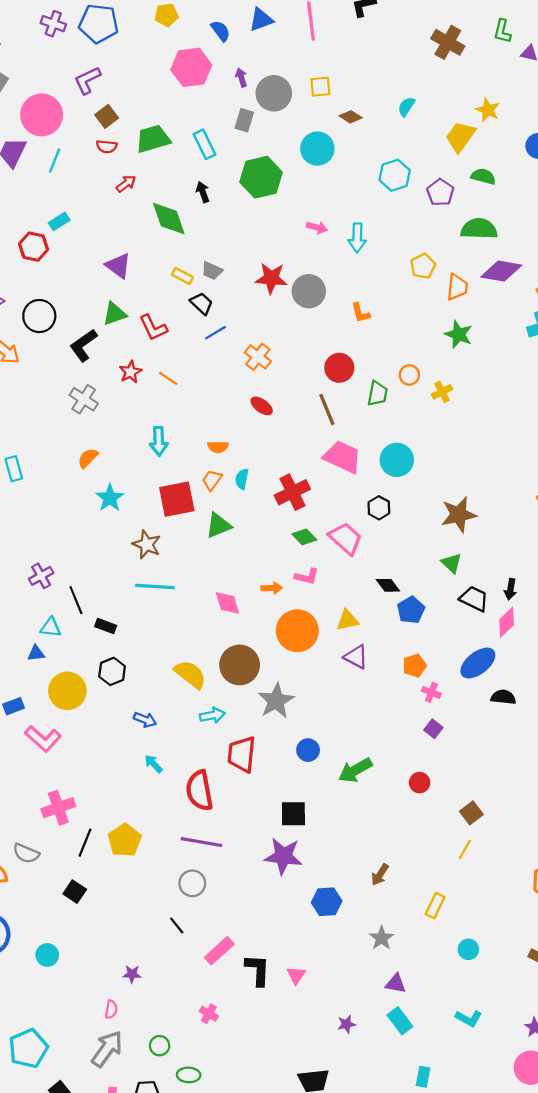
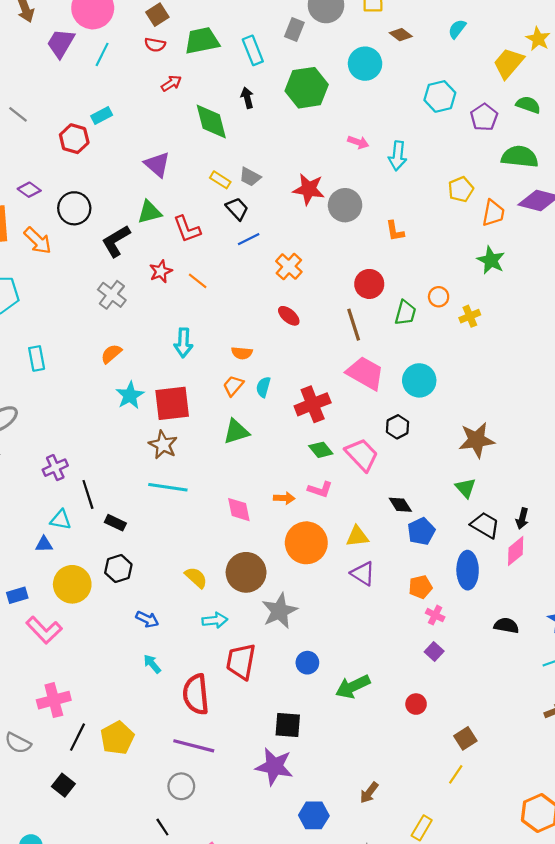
red square: (177, 499) -> (172, 403), moved
blue ellipse: (478, 663) -> (468, 570), moved, turned -57
yellow semicircle: (190, 674) -> (196, 578), size x0.7

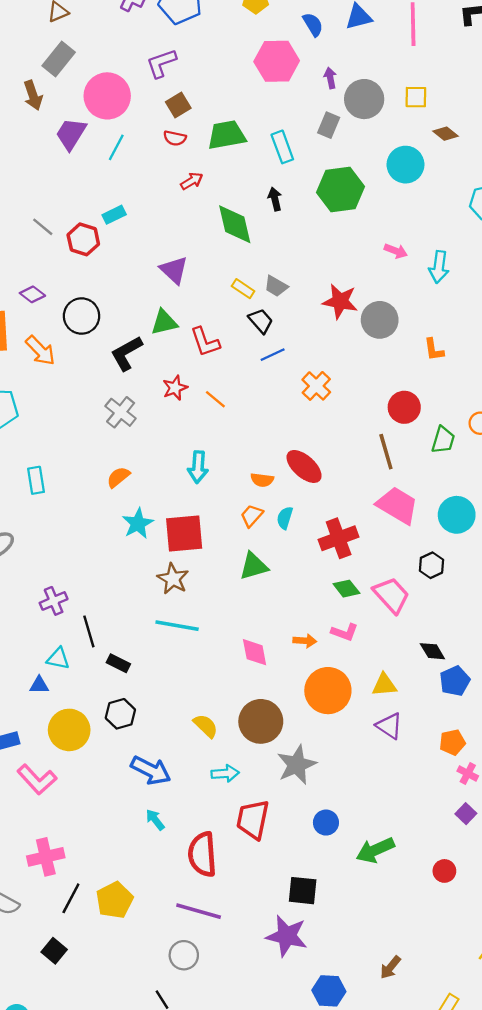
gray line: (18, 114) -> (43, 227), moved
red ellipse: (289, 316) -> (304, 466), moved, size x1.5
blue arrow: (147, 619) -> (151, 770), size x1.6

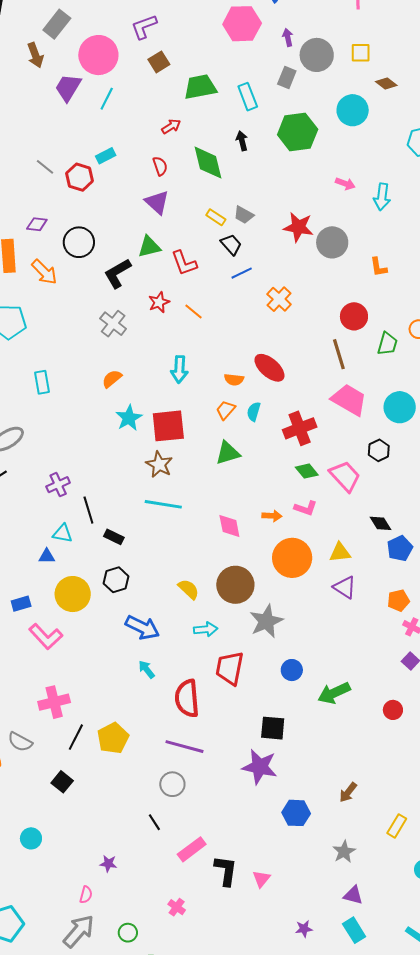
red semicircle: (175, 138) -> (160, 166), moved, turned -120
purple diamond: (32, 294) -> (37, 224), turned -30

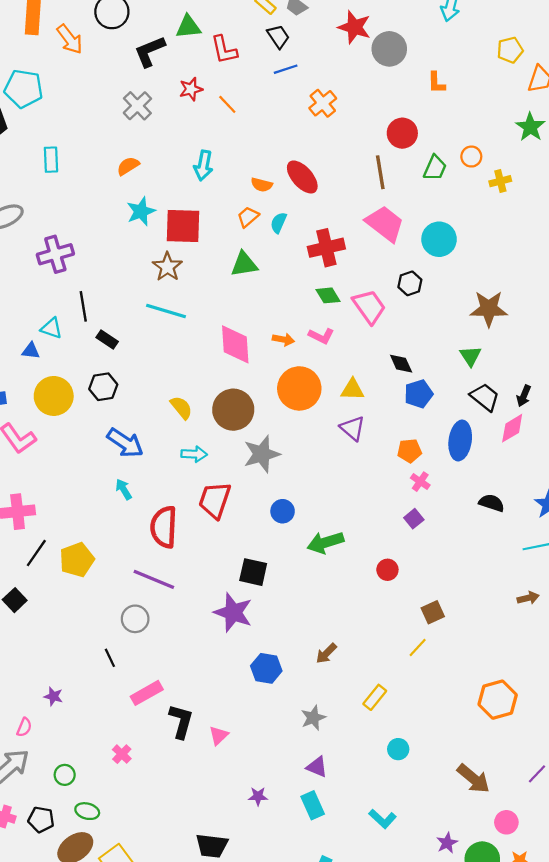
purple cross: (58, 485) -> (55, 254), moved, size x1.4
pink diamond: (229, 526) -> (235, 344), size x1.4

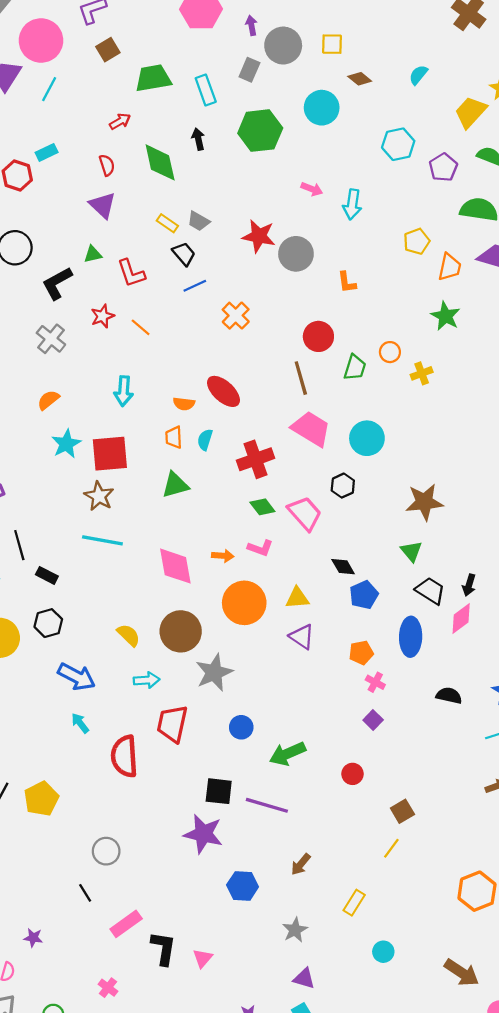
green triangle: (188, 27) -> (93, 254), size x0.7
orange trapezoid: (248, 217) -> (174, 437), turned -45
purple line: (154, 579) -> (267, 805), moved

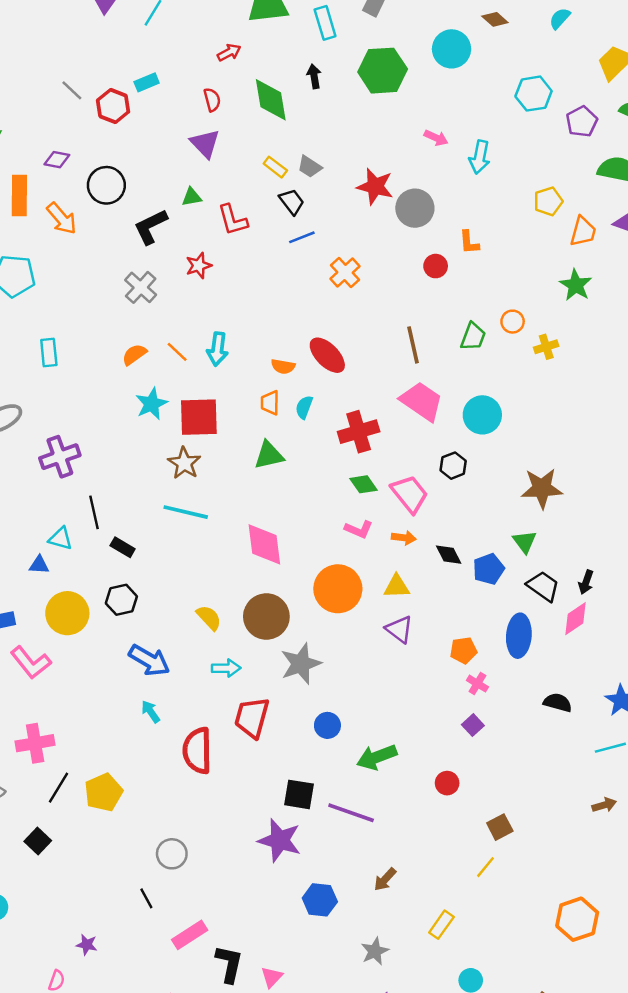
orange line: (141, 327) -> (177, 352), moved
red circle: (318, 336) -> (436, 266), moved, size x0.7
orange arrow: (223, 556) -> (404, 538), moved
blue pentagon: (364, 595) -> (489, 569), moved

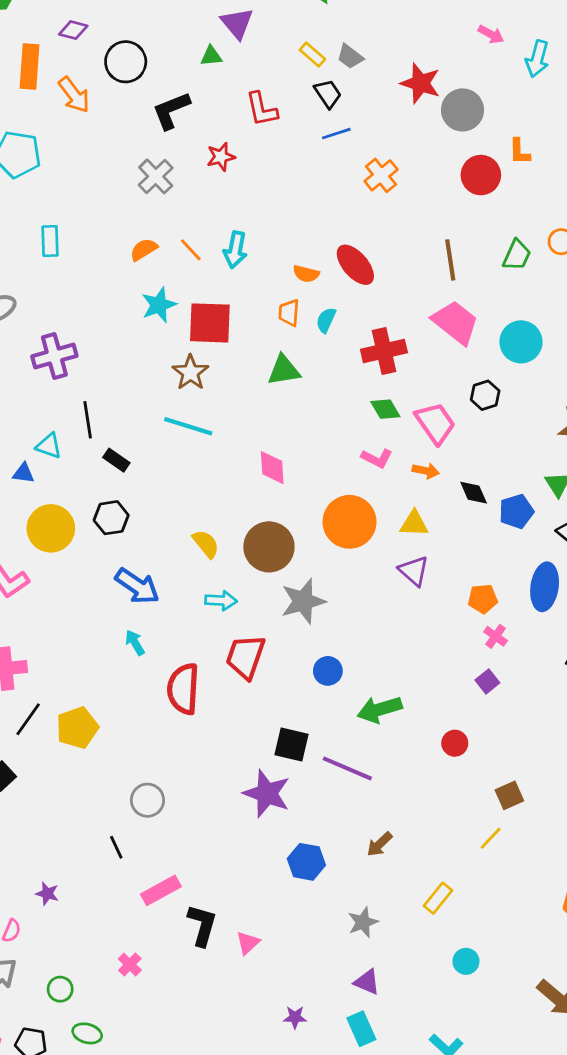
green triangle: (192, 197) -> (211, 56), moved
red circle: (436, 266) -> (481, 175), size x1.5
pink diamond: (264, 544) -> (272, 468), size x0.7

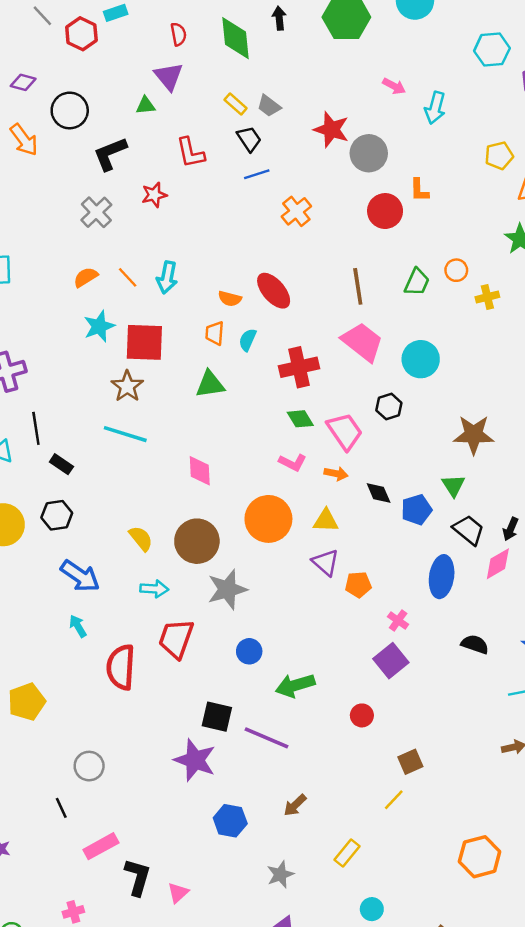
orange pentagon: (483, 599) -> (358, 585), moved
purple square: (487, 681) -> (391, 661), size x1.6
pink cross: (130, 964) -> (73, 912), turned 30

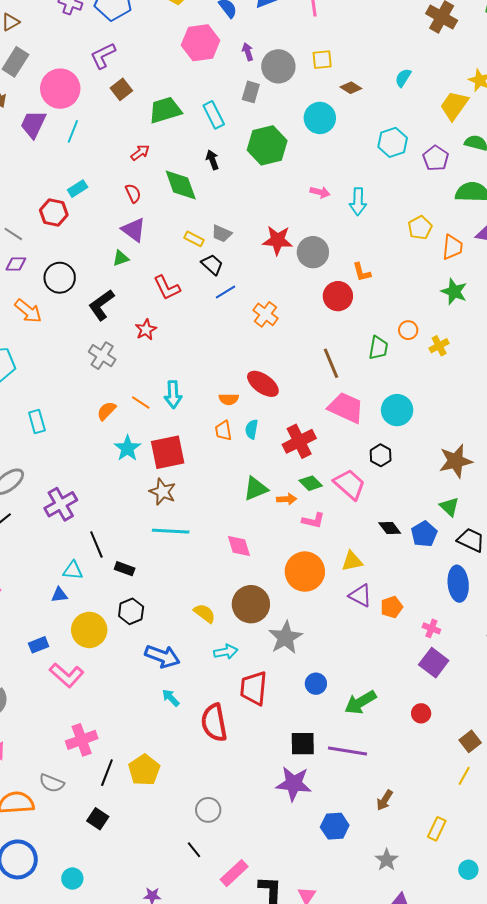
gray line: (42, 16) -> (13, 234), moved
green triangle: (210, 384) -> (256, 489), moved
orange arrow: (336, 474) -> (287, 499), moved

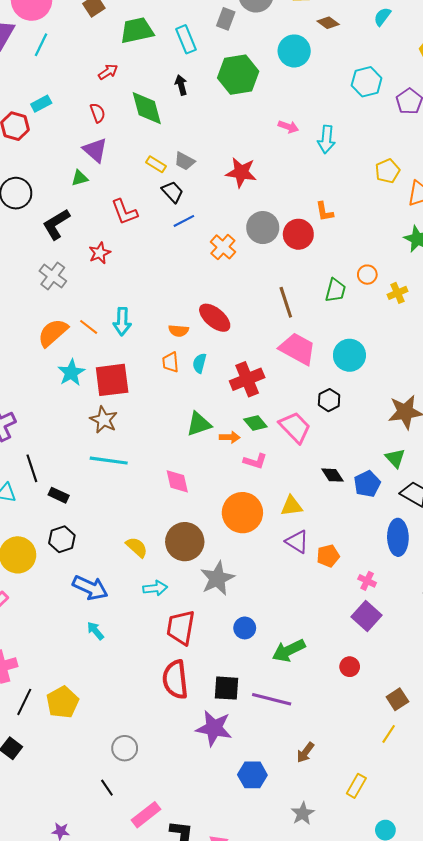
gray circle: (313, 252) -> (263, 228), moved
orange semicircle: (106, 411) -> (53, 333), size x1.5
red semicircle: (214, 723) -> (175, 679), moved

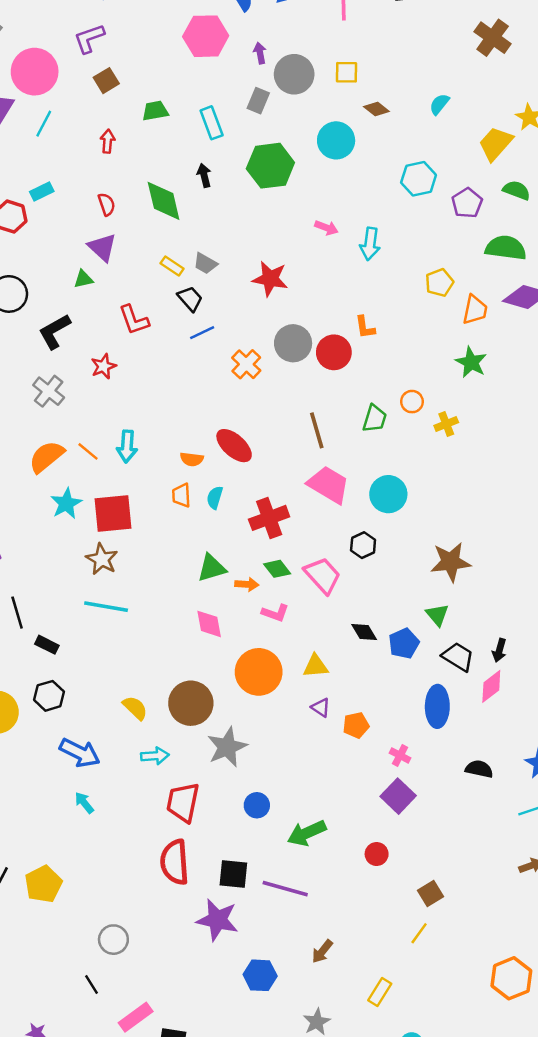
green trapezoid: (137, 31) -> (155, 111), size x0.7
red arrow: (108, 72) -> (108, 141), moved, turned -54
pink diamond: (177, 481) -> (209, 624), moved
purple triangle: (297, 542) -> (321, 707), size x0.7

